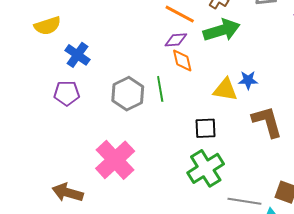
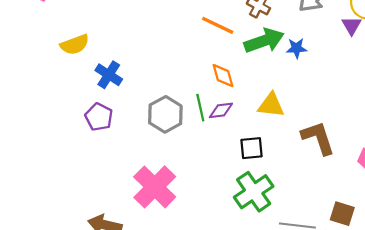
purple diamond: (176, 40) -> (221, 110), moved
blue star: (248, 80) -> (297, 48), moved
purple pentagon: (67, 93) -> (99, 117), turned 30

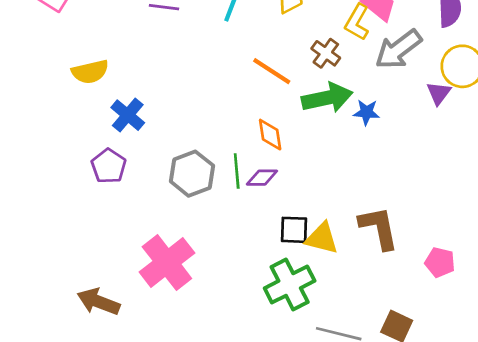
yellow triangle: (271, 105) -> (322, 238), moved

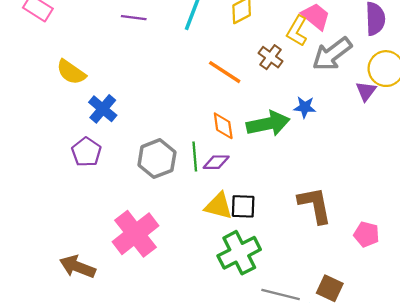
yellow semicircle: (90, 72) -> (71, 72), turned 48
green arrow: (327, 98) -> (268, 124), moved
yellow triangle: (322, 238) -> (219, 206), moved

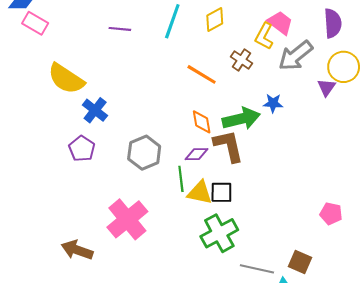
yellow semicircle: (71, 72) -> (66, 79), size x1.4
green line: (195, 156) -> (181, 179), moved
brown L-shape: (315, 205) -> (228, 146), moved

